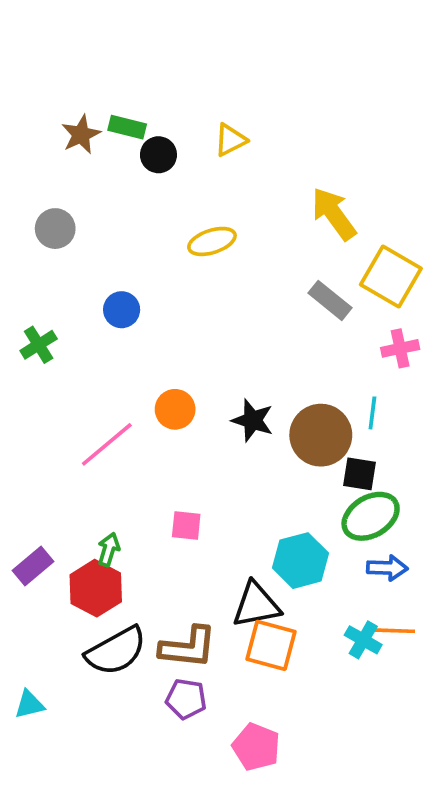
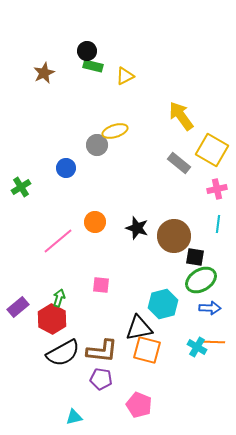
green rectangle: (127, 127) -> (93, 66), moved
black circle: (158, 155) -> (87, 51), moved
gray circle: (55, 229) -> (97, 145), moved
cyan line: (372, 413) -> (218, 224), moved
cyan triangle: (29, 704) -> (74, 417), moved

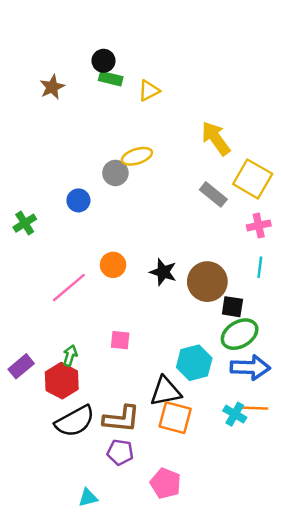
blue arrow: (210, 308) -> (250, 368), size x1.5

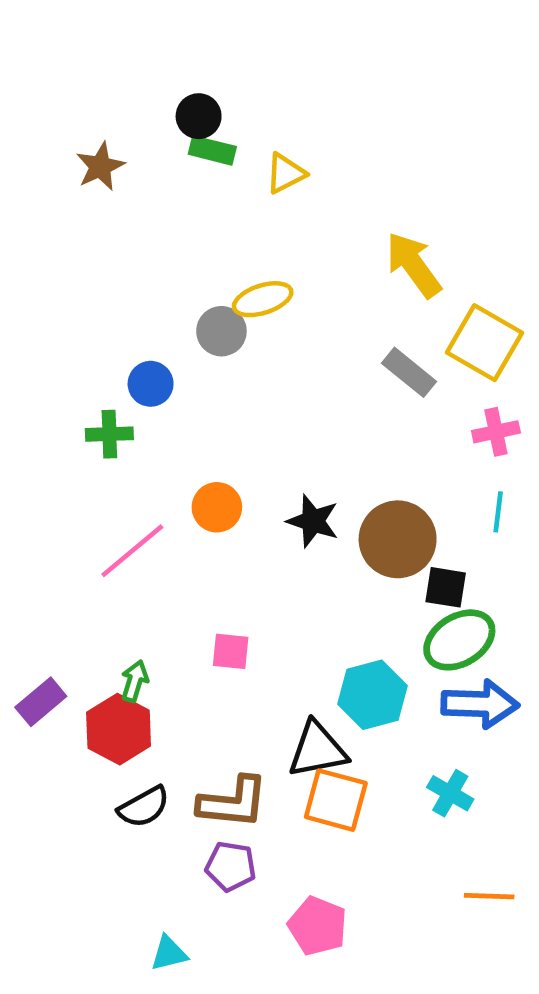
green cross: (25, 223) -> (109, 434), moved, turned 30
orange line: (255, 408) -> (489, 896), moved
black semicircle: (75, 421) -> (144, 807), size x0.7

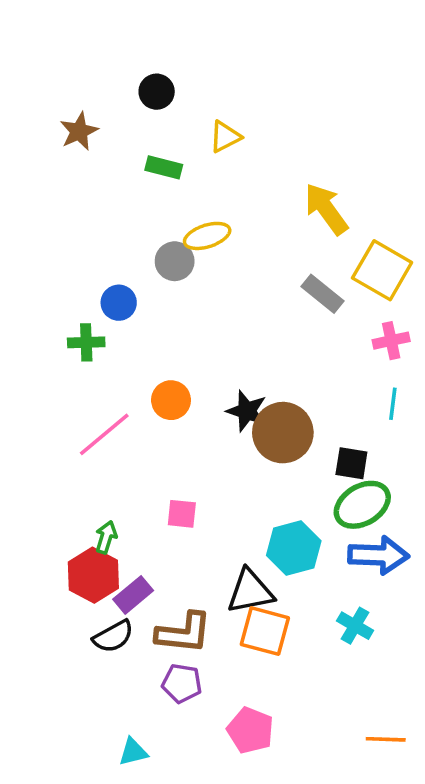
green rectangle: (212, 150) -> (164, 167), moved
brown circle: (398, 539) -> (283, 433), moved
purple rectangle: (41, 702) -> (133, 595), moved
orange line: (489, 896) -> (386, 739), moved

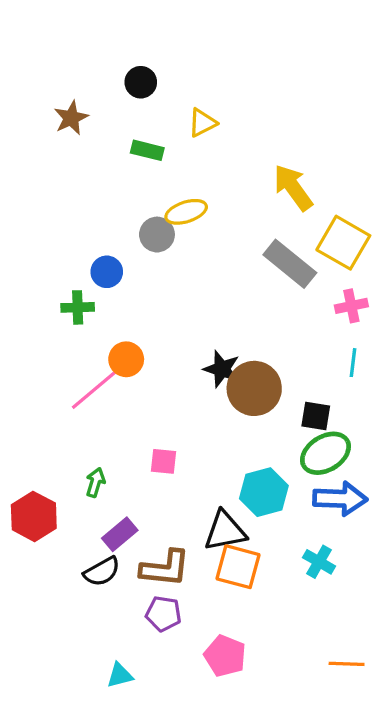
gray rectangle: (323, 294) -> (290, 264), size x1.4
orange circle: (171, 400) -> (126, 359), moved
red hexagon: (93, 575) -> (34, 516), moved

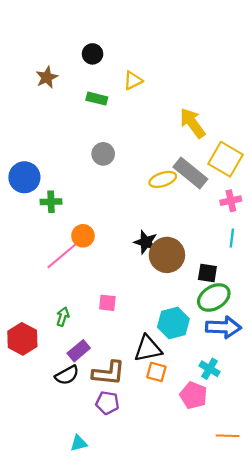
yellow ellipse: (186, 212) -> (163, 179), moved
blue circle: (107, 272) -> (24, 177), moved, size x1.5
orange square: (238, 567) -> (156, 372), size x0.7
pink pentagon: (225, 656) -> (194, 395), moved

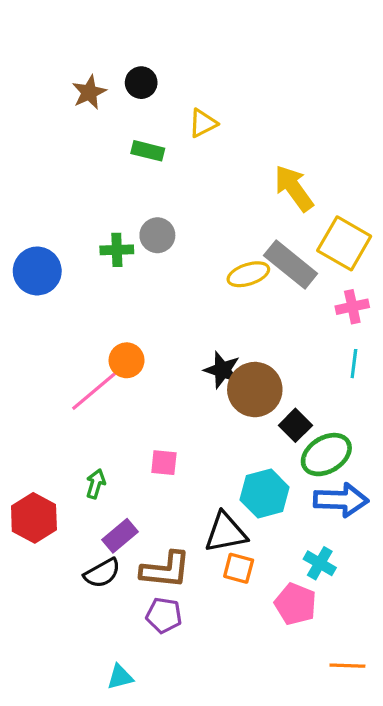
brown star: (47, 77) -> (89, 92), moved
green cross: (51, 202) -> (117, 250), moved
black square: (207, 273) -> (295, 425), moved, turned 36

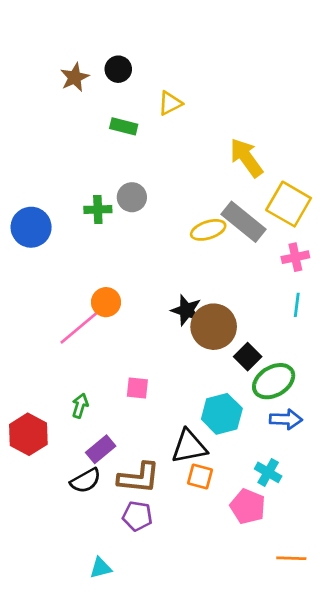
blue arrow: (341, 500) -> (286, 419), size x0.7

